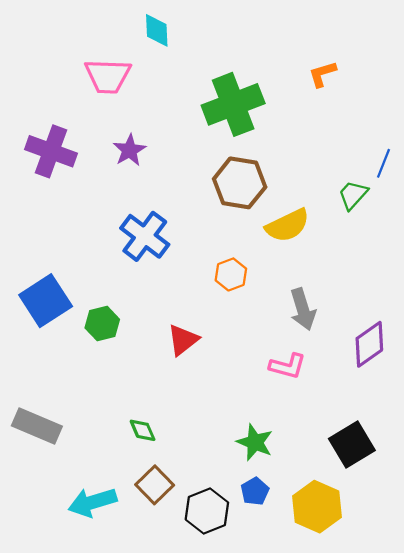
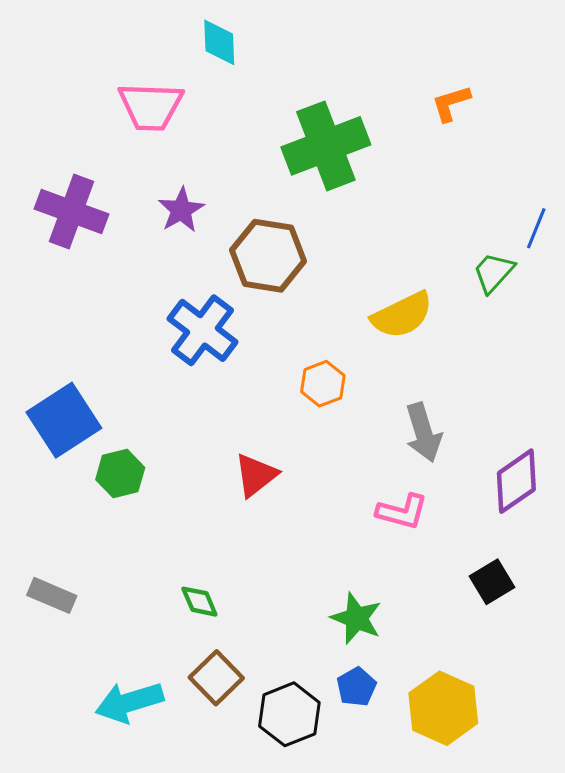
brown hexagon: (240, 183) -> (268, 256), moved
green hexagon: (102, 324) -> (120, 474), moved
gray rectangle: (37, 426) -> (52, 595), size x0.7
black square: (352, 445) -> (492, 582), moved, size x0.7

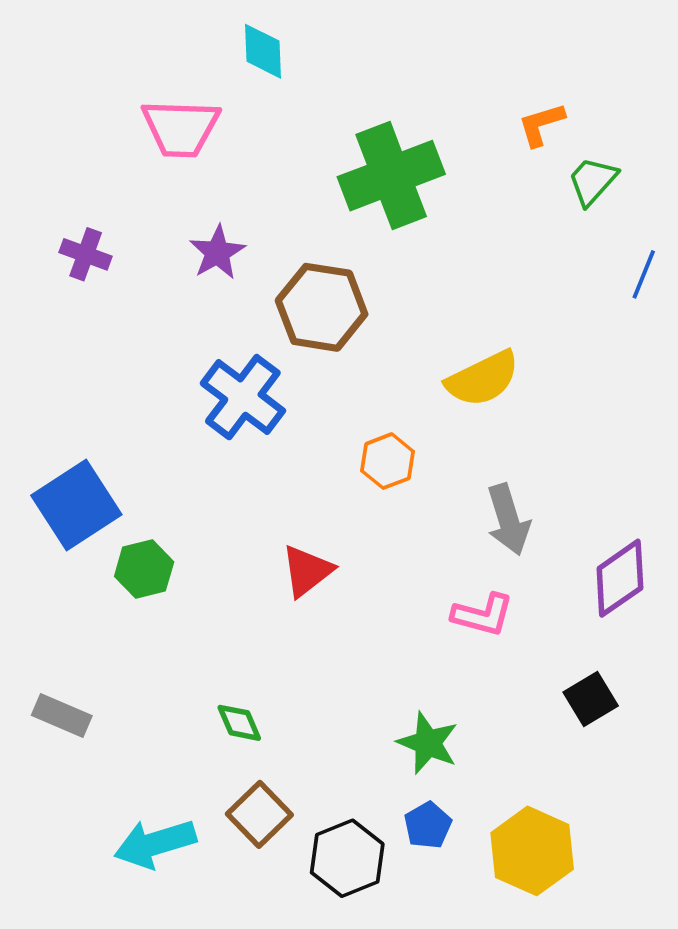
purple cross: (71, 211) -> (86, 254), size x0.6
green trapezoid: (494, 272) -> (592, 181), moved

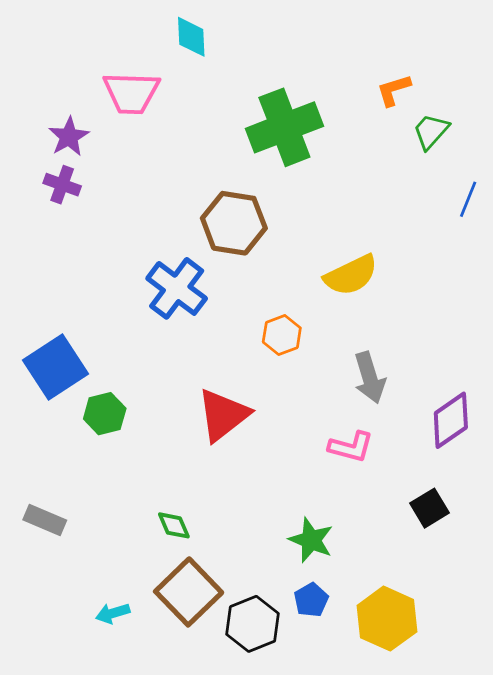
purple star: (217, 252) -> (69, 137), moved
red triangle: (307, 571) -> (223, 415), size x1.4
brown square: (259, 814) -> (189, 592), size x1.4
cyan arrow: (155, 844) -> (113, 613), size x0.6

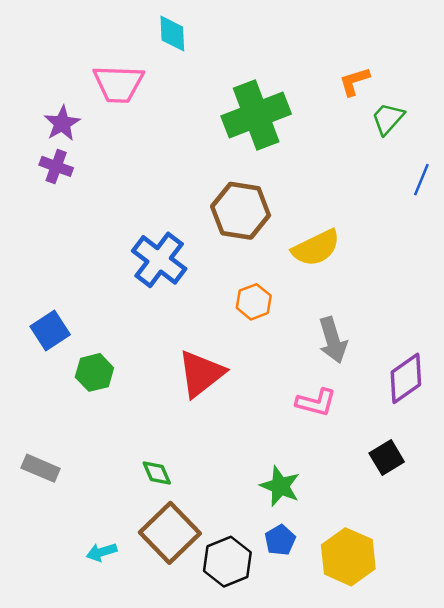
brown hexagon: (234, 223) -> (241, 211), moved
blue square: (55, 367) -> (50, 331), size x0.7

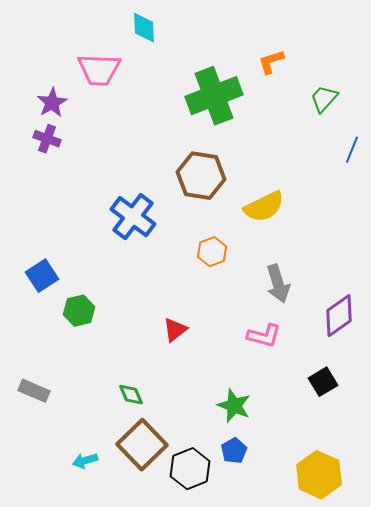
orange L-shape: (354, 81) -> (271, 62), moved
red triangle: (201, 374) -> (175, 330), moved, size x0.6
yellow hexagon: (348, 557) -> (319, 475), moved

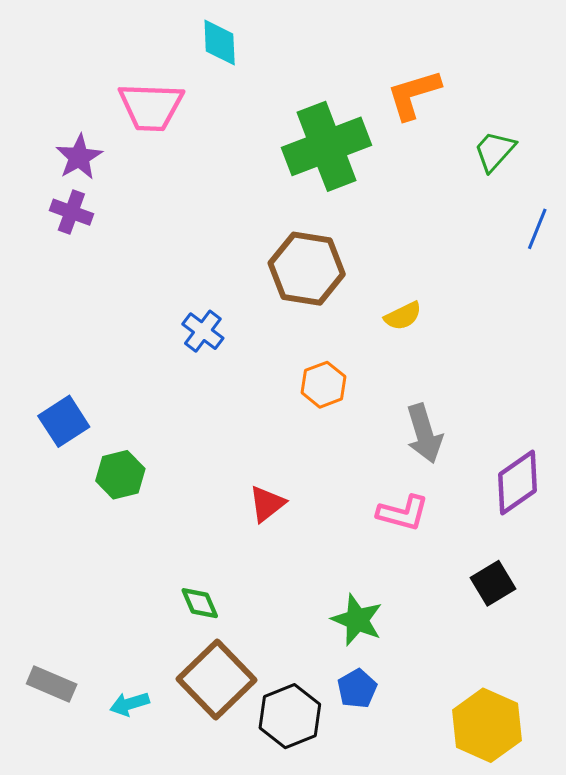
orange L-shape: (271, 62) -> (414, 94), size x1.4
yellow semicircle: (264, 207) -> (403, 316), size x0.6
blue cross: (133, 217) -> (203, 331), size x0.6
gray rectangle: (34, 391) -> (52, 684), moved

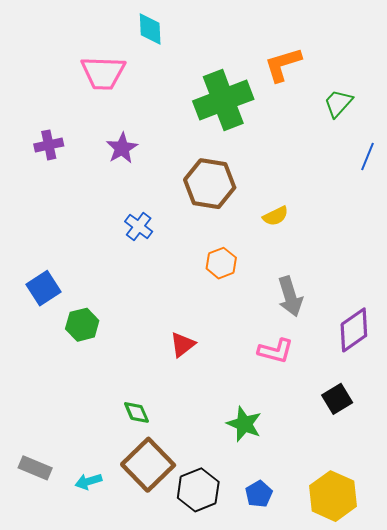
purple star: (79, 157) -> (122, 148), moved
purple cross: (71, 212) -> (49, 145), turned -32
blue pentagon: (357, 689) -> (259, 494), moved

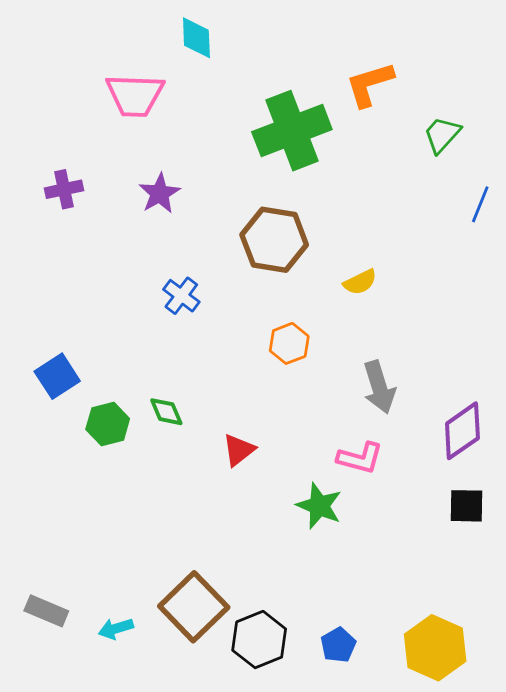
black square: (337, 399) -> (467, 506), moved, turned 32
green diamond: (137, 412) -> (166, 412), moved
green star: (244, 424) -> (319, 506), moved

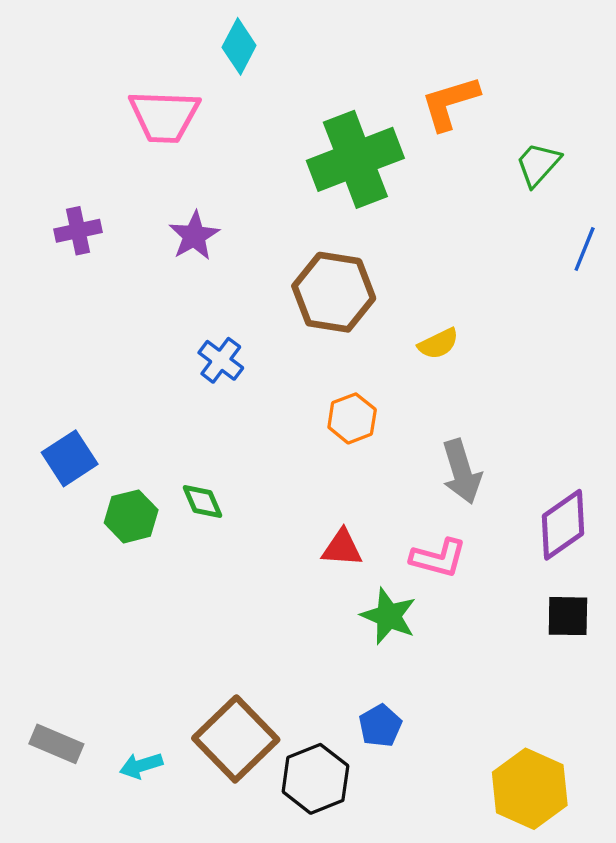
cyan diamond: (196, 38) -> (239, 46), turned 30
red triangle: (239, 450) -> (342, 548), moved, turned 42
blue pentagon: (338, 645) -> (380, 726), moved

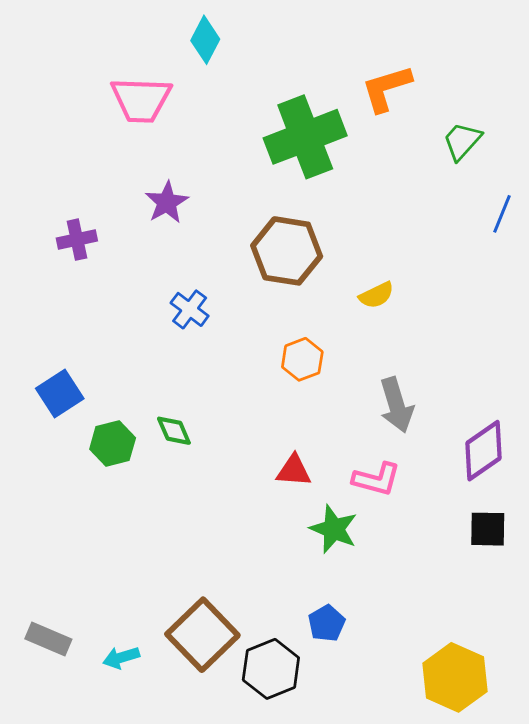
purple cross: (78, 231) -> (77, 240), moved

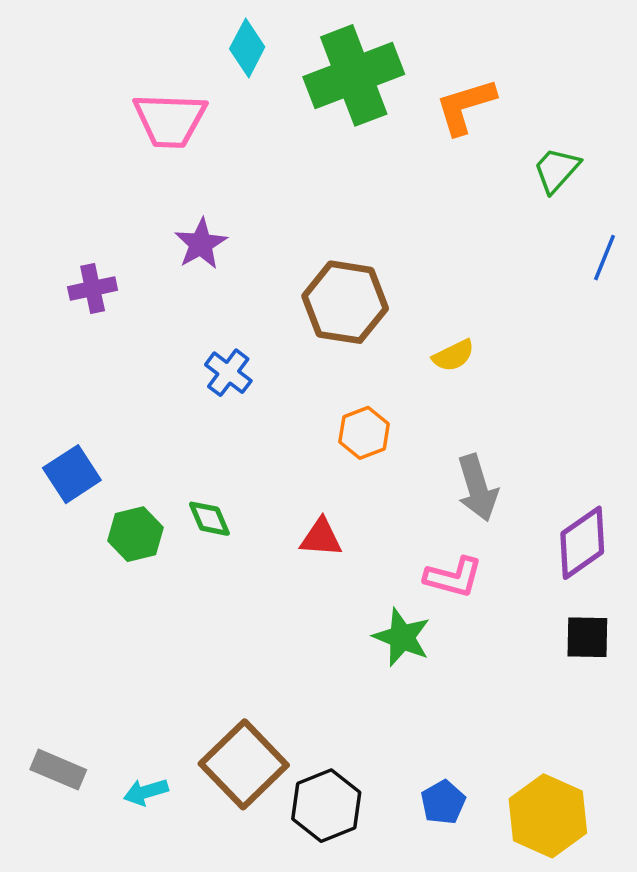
green cross: (305, 137) -> (354, 75), moved
red triangle: (294, 471) -> (321, 538), moved
blue pentagon: (327, 623) -> (443, 802), moved

